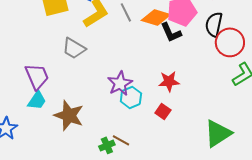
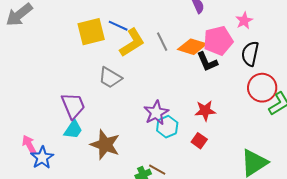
red circle: (230, 42) -> (262, 88), moved

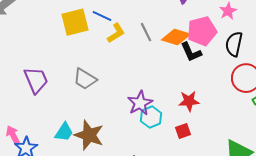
yellow L-shape: (132, 43) -> (116, 33), size x0.7
gray trapezoid: (110, 78) -> (85, 79), moved
purple trapezoid: (73, 106) -> (36, 80), moved
cyan trapezoid: (73, 130) -> (64, 132), moved
red square: (199, 141) -> (183, 131), turned 35

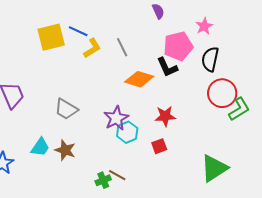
orange diamond: (176, 37) -> (139, 79), moved
gray trapezoid: (85, 79) -> (66, 109), moved
brown star: (89, 135) -> (65, 150), size x0.7

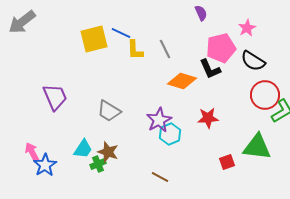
yellow L-shape: (92, 48) -> (135, 50), turned 120
black semicircle: (210, 59) -> (253, 61), turned -70
red square: (159, 146) -> (227, 162), moved
green triangle: (214, 168) -> (257, 147), moved, turned 40
green cross: (103, 180) -> (98, 164), moved

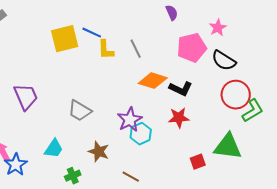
black L-shape: (210, 69) -> (181, 89), moved, turned -40
brown star: (108, 152) -> (99, 152), moved
green cross: (98, 164) -> (73, 176), moved

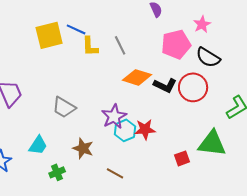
red circle: (236, 95) -> (193, 87), moved
red star: (179, 118) -> (145, 129), moved

